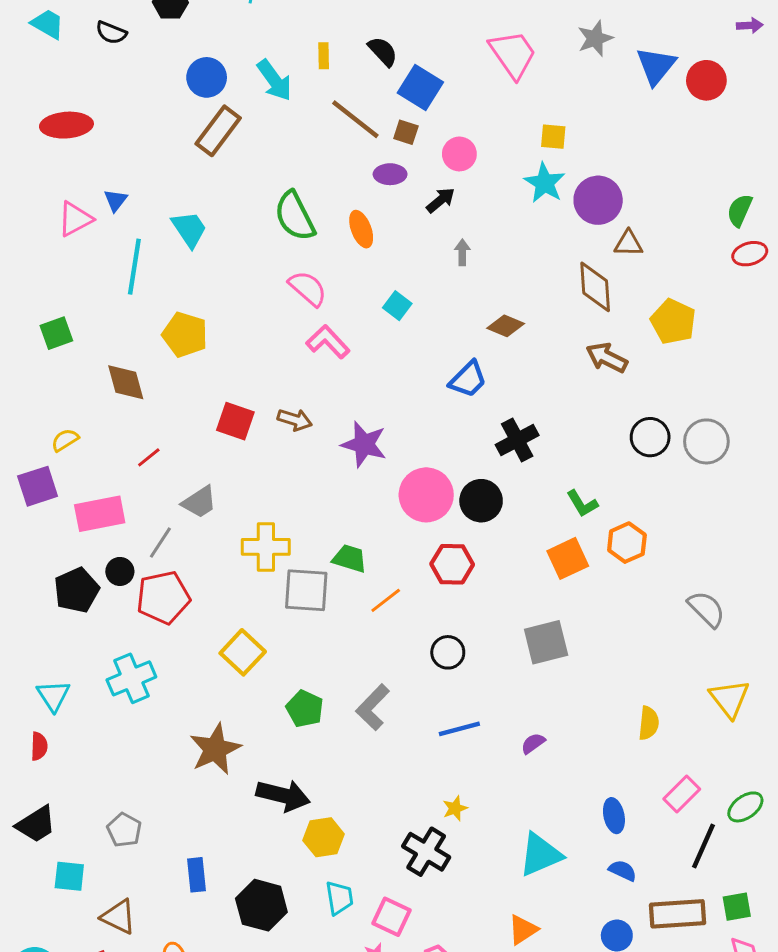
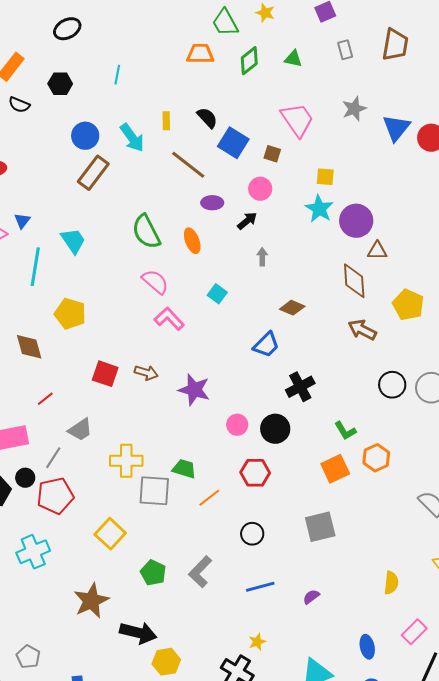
brown square: (406, 132) -> (272, 154), moved
pink circle: (426, 495) -> (237, 425), size x0.6

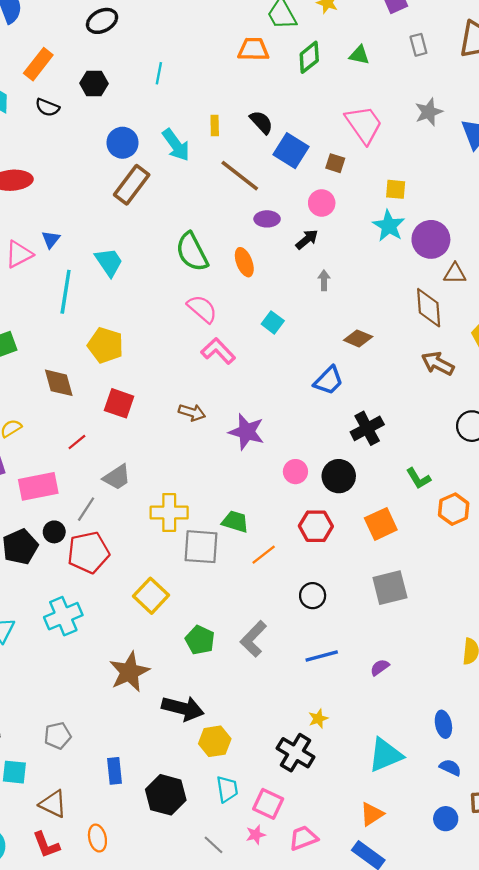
red square: (105, 374) -> (119, 403), moved
orange square: (335, 469) -> (381, 524), moved
gray pentagon: (28, 657) -> (58, 736), turned 30

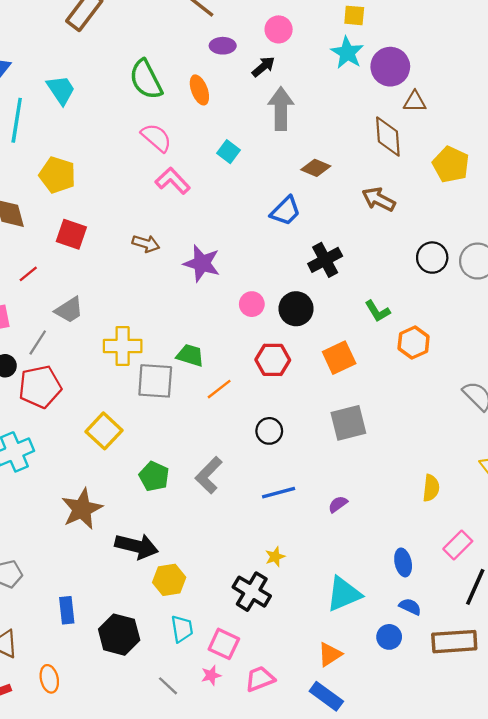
gray arrow: (324, 280) -> (281, 109), size x2.0
brown arrow: (438, 363) -> (379, 199), moved
blue circle: (446, 819) -> (389, 637), moved

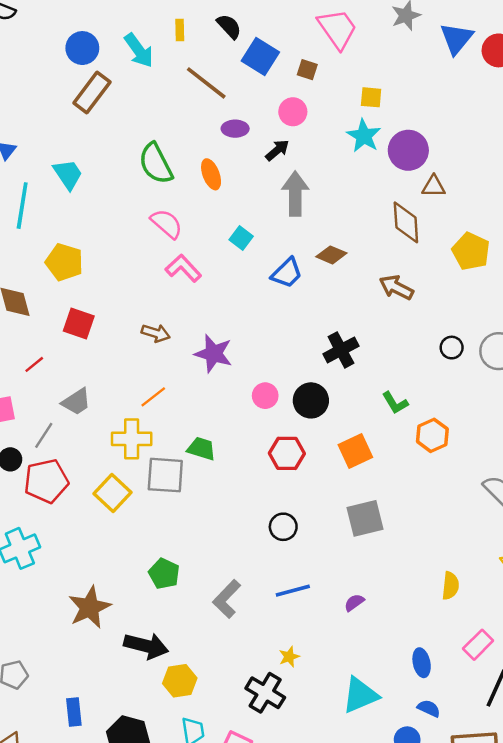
blue trapezoid: (286, 211) -> (287, 273), moved
black circle: (432, 258) -> (452, 348), size x0.7
orange line: (219, 389) -> (153, 397), moved
yellow square: (104, 431) -> (112, 493), moved
gray L-shape: (209, 475) -> (227, 599), moved

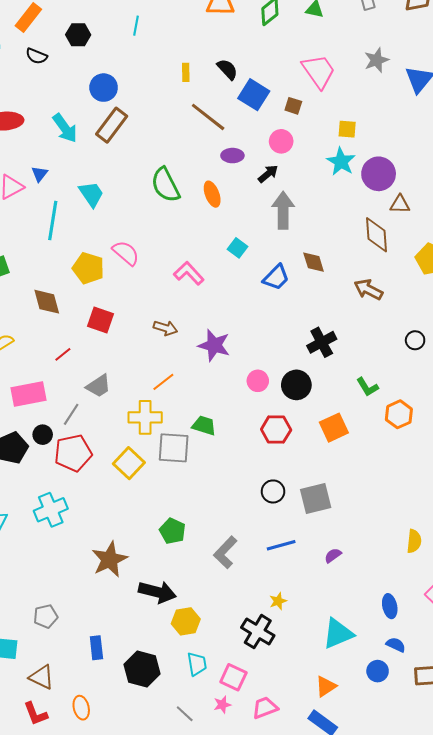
cyan arrow: (139, 50) -> (65, 128), moved
pink semicircle: (167, 224) -> (126, 253), moved
brown diamond: (331, 255) -> (314, 262), turned 50
gray square: (365, 518) -> (316, 499), moved

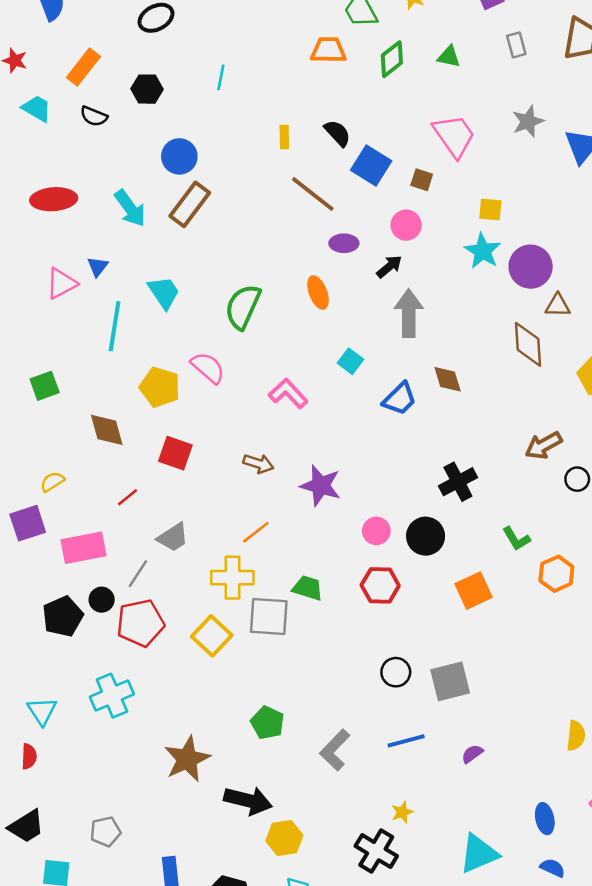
green semicircle: (165, 185) -> (243, 307), moved, turned 51
brown arrow: (368, 290) -> (543, 445), moved, turned -56
red hexagon: (276, 430) -> (380, 585), moved

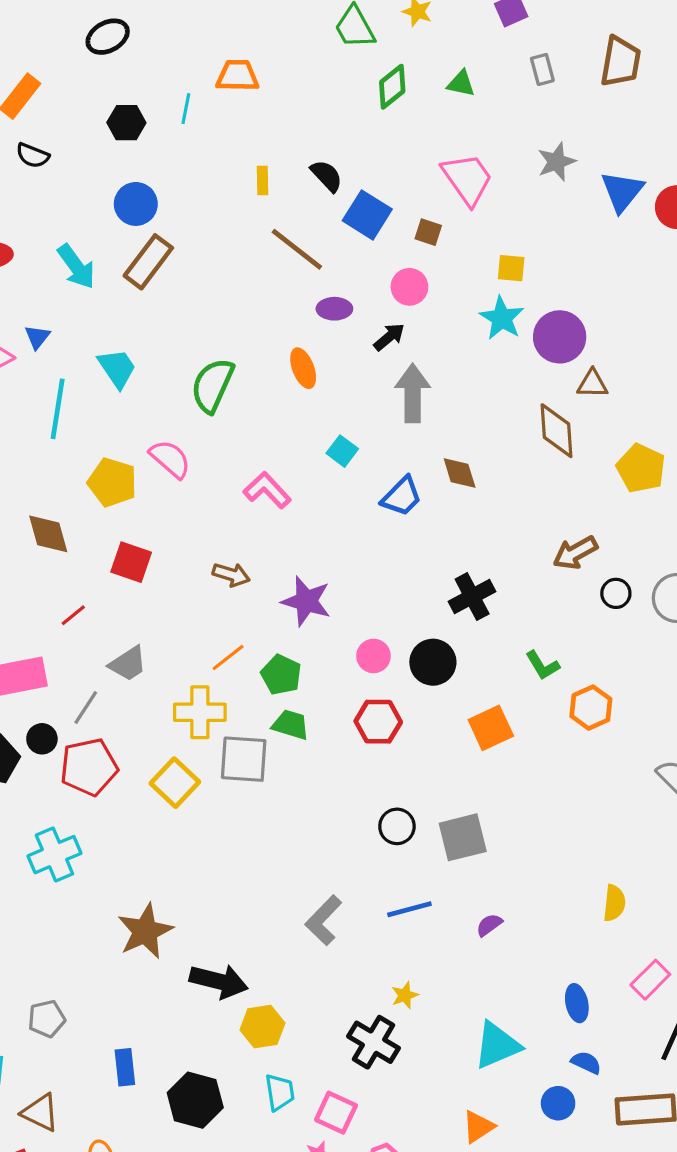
orange trapezoid: (328, 50) -> (237, 76), moved
black hexagon: (147, 89) -> (126, 123), moved
green pentagon: (267, 723) -> (281, 675), moved

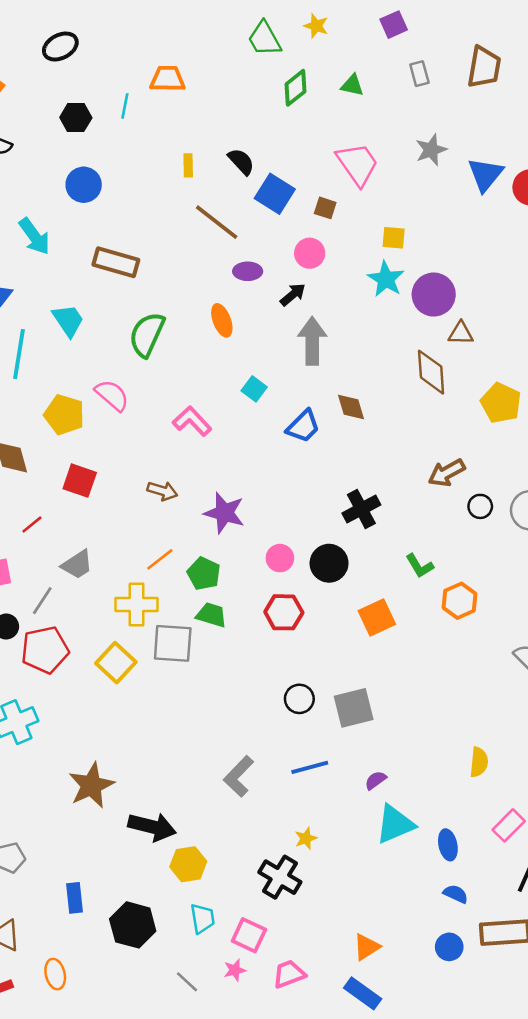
brown rectangle: (148, 262) -> (116, 262), moved, turned 69
cyan triangle: (497, 1045) -> (395, 824), moved
blue circle: (558, 1103) -> (449, 947), moved

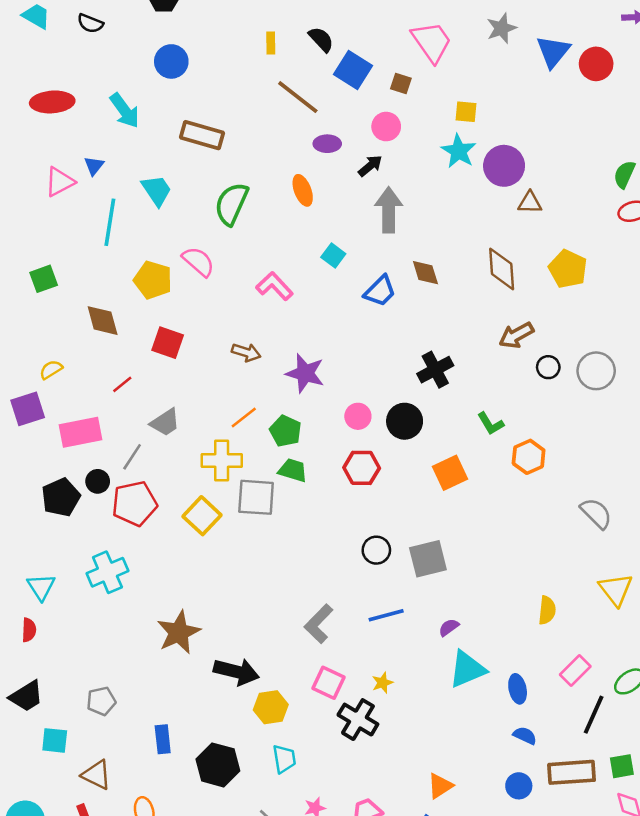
brown diamond: (431, 372) -> (502, 269), moved
pink square: (249, 935) -> (328, 683), moved

